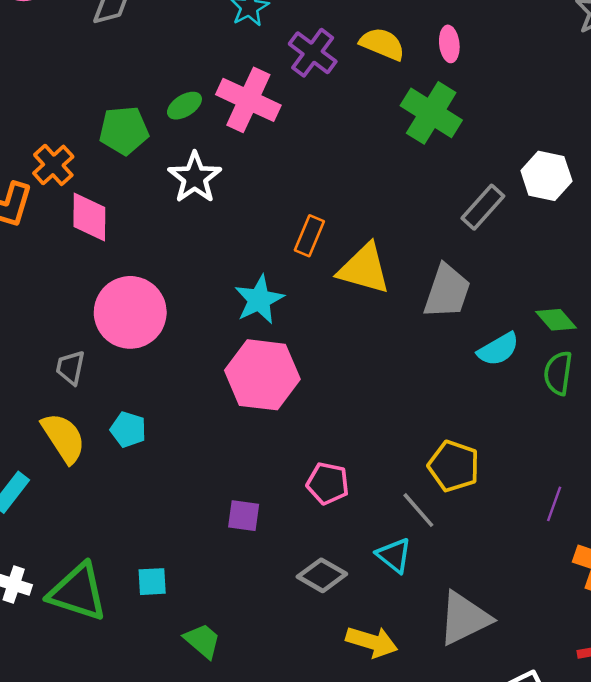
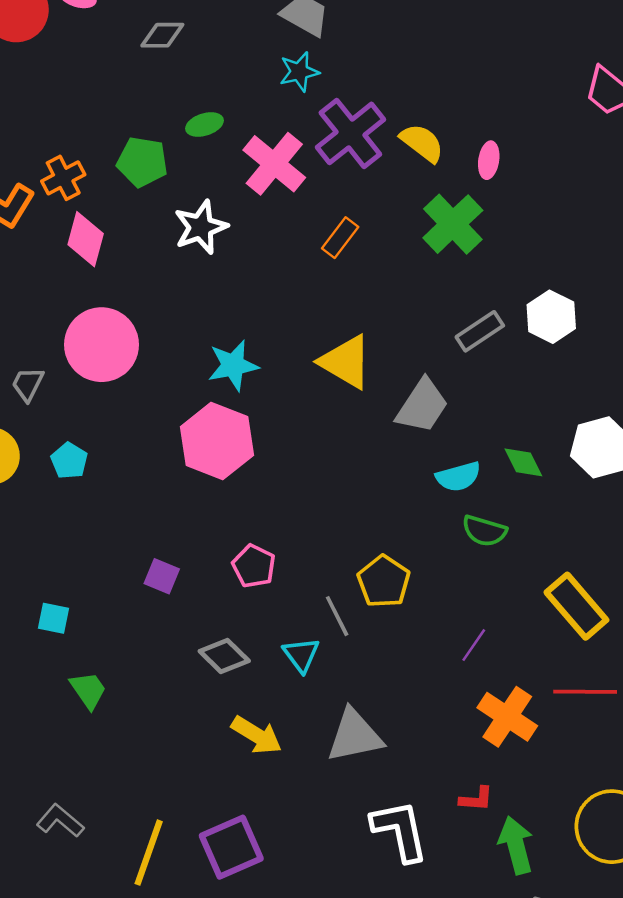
purple cross: (313, 53) -> (350, 133), size x1.4
green ellipse: (184, 106) -> (204, 124), moved
orange rectangle: (309, 236) -> (340, 238), moved
green semicircle: (558, 373) -> (484, 531), moved, turned -96

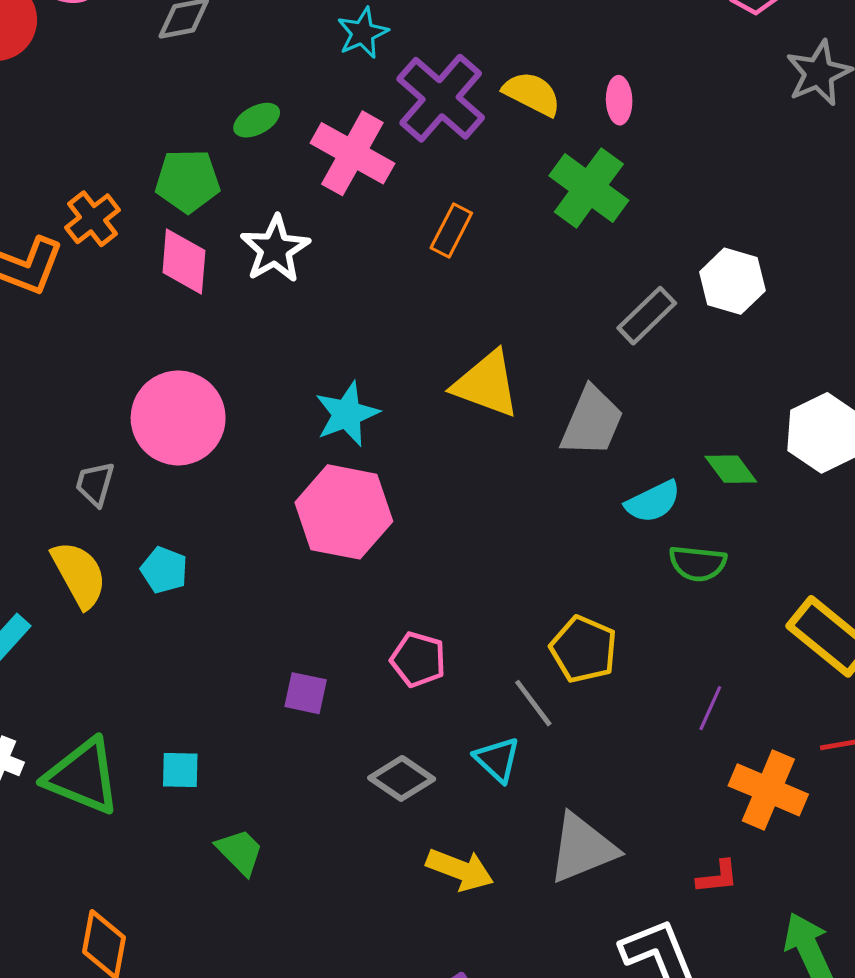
pink diamond: (86, 239) -> (184, 261), moved
red L-shape: (476, 799) -> (717, 877), moved

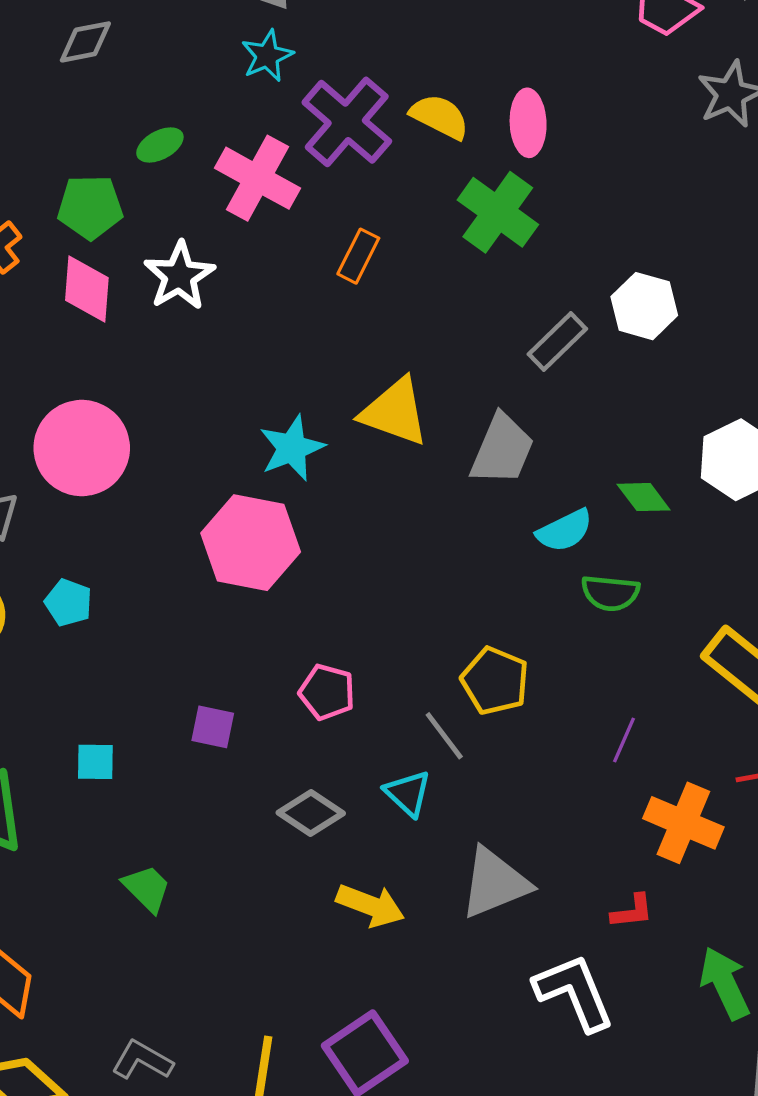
pink ellipse: (619, 100) -> (528, 123), size x1.4
cyan star: (347, 414) -> (292, 448), moved
cyan square: (180, 770) -> (95, 762), moved

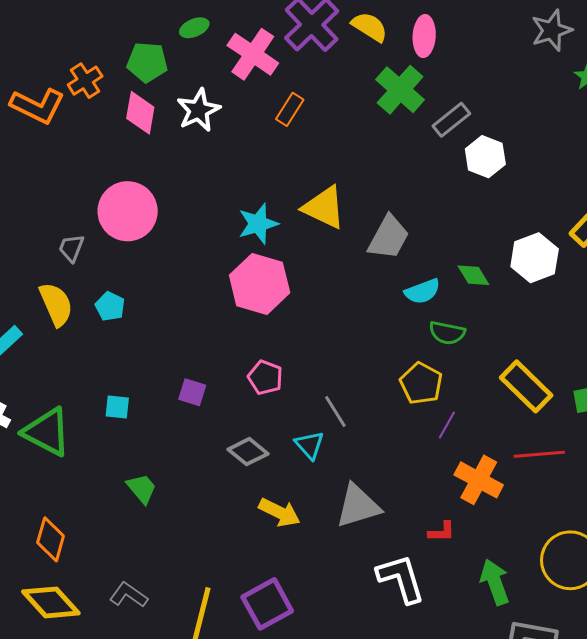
orange rectangle: (358, 256) -> (290, 109), moved
gray rectangle: (557, 341) -> (451, 120), moved
pink hexagon: (251, 543) -> (260, 284), moved
yellow pentagon: (495, 681) -> (421, 383), moved

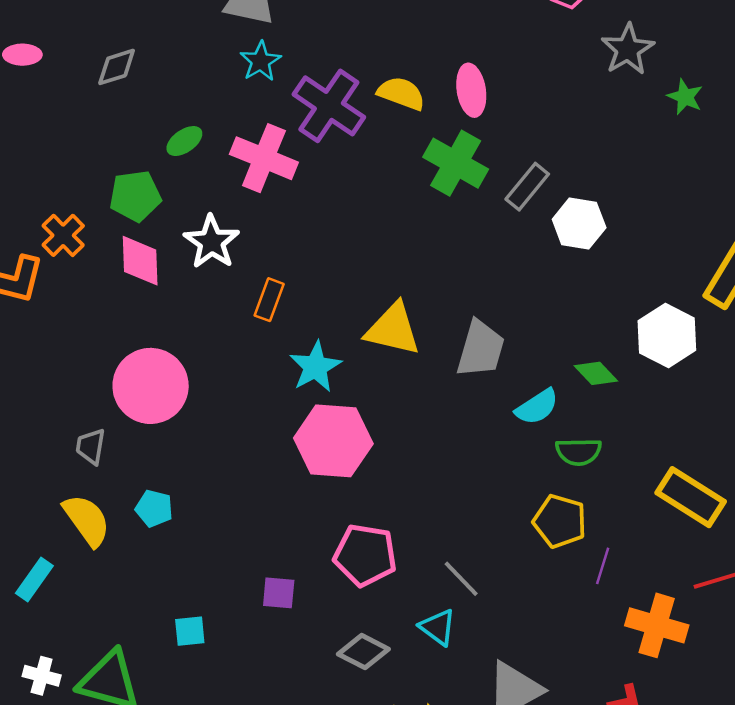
orange rectangle: (290, 109) -> (269, 300), moved
pink pentagon: (265, 377) -> (365, 555), size x1.4

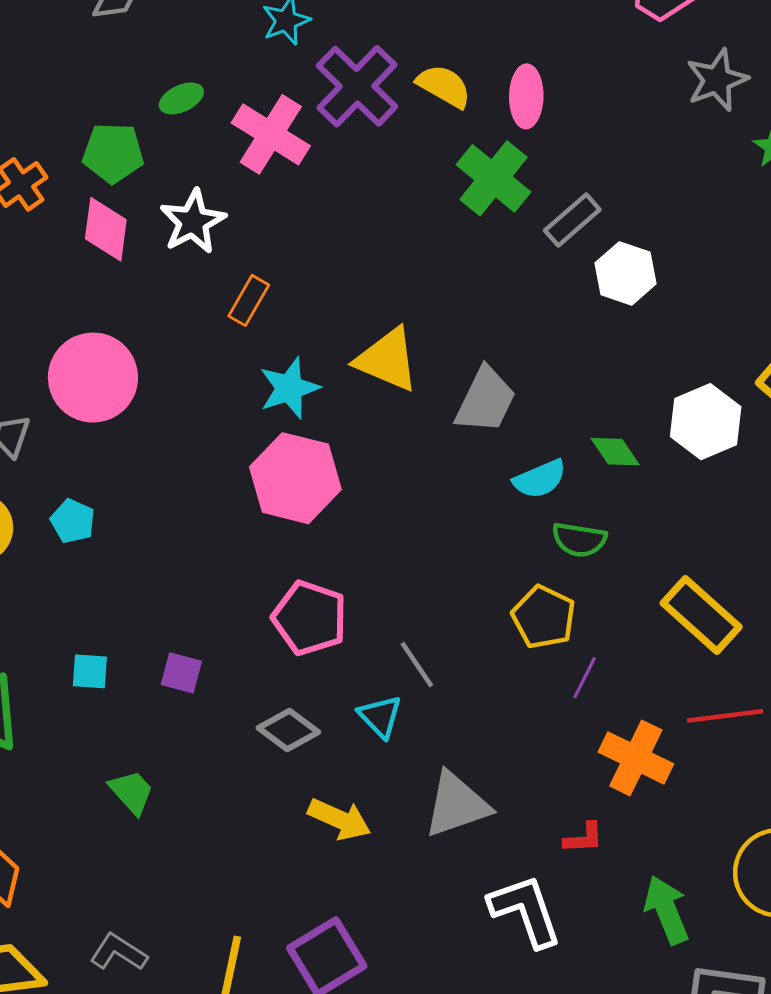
purple square: (279, 593) -> (181, 673), moved

